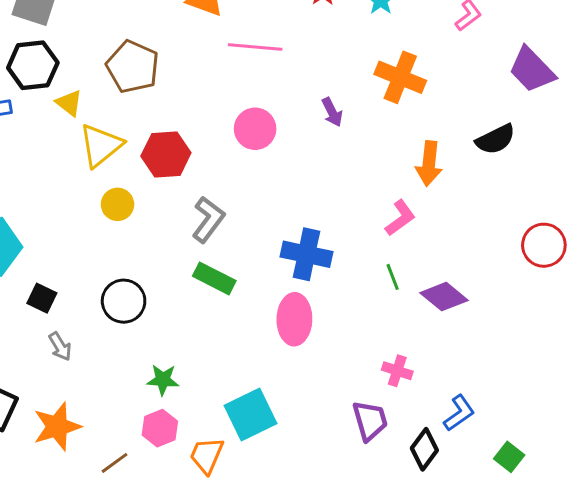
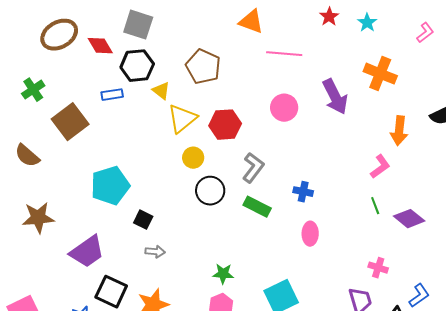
purple arrow: (332, 112) -> (335, 97), size x1.8
blue cross: (306, 254) -> (303, 192), moved, size x0.6
black circle: (124, 301) -> (210, 191), moved
pink ellipse: (294, 319) -> (310, 234), size x0.7
gray arrow: (60, 346) -> (155, 252), turned -54

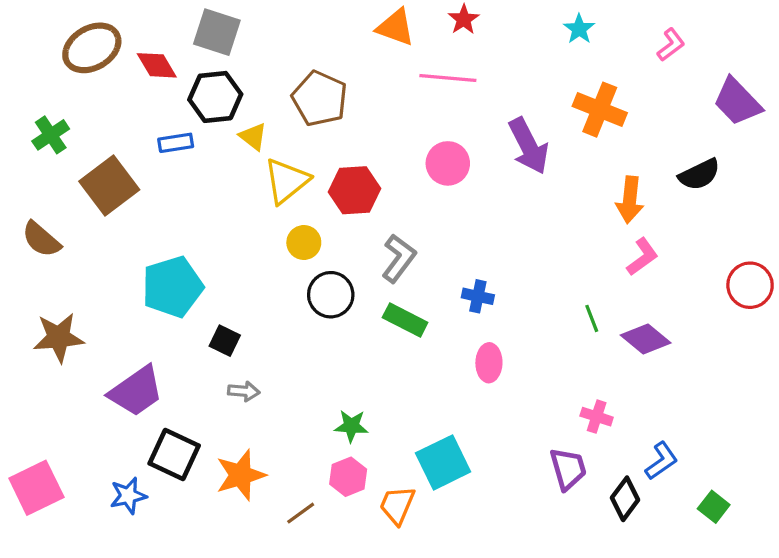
red star: (329, 17) -> (464, 19), moved
pink L-shape: (380, 167) -> (642, 257), moved

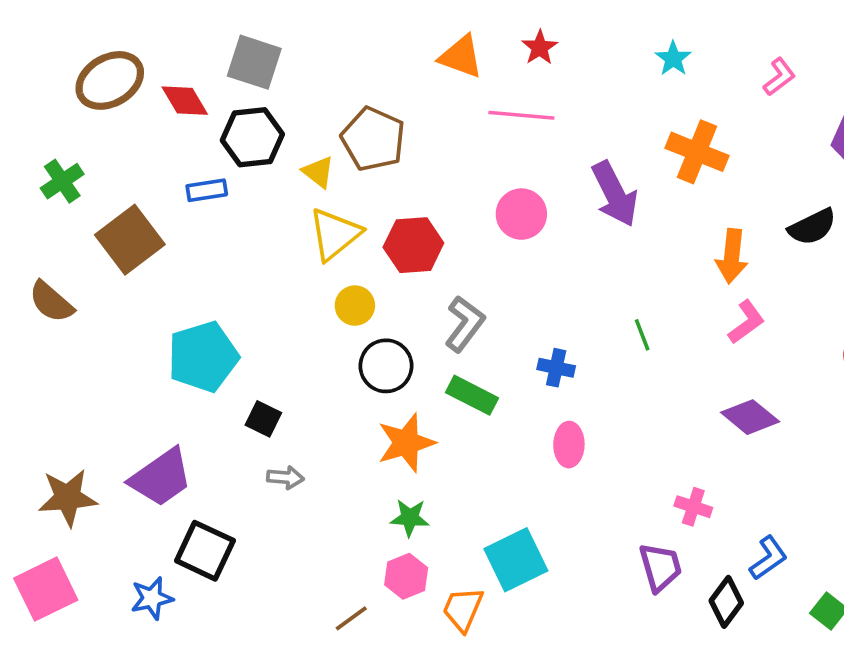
yellow triangle: (253, 136) -> (318, 172), moved
green line: (592, 318) -> (642, 335), moved
brown star: (59, 337) -> (68, 498), moved
orange star: (241, 475) -> (406, 443), moved

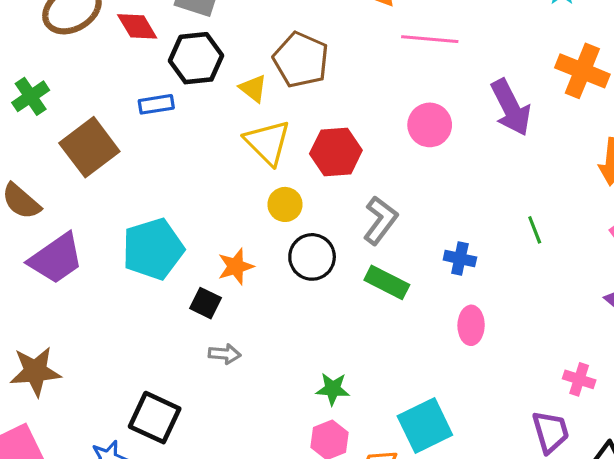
yellow triangle: (335, 234) -> (268, 142), turned -36
orange star: (406, 443) -> (236, 266), moved, size x0.7
purple trapezoid: (161, 477) -> (56, 259), moved

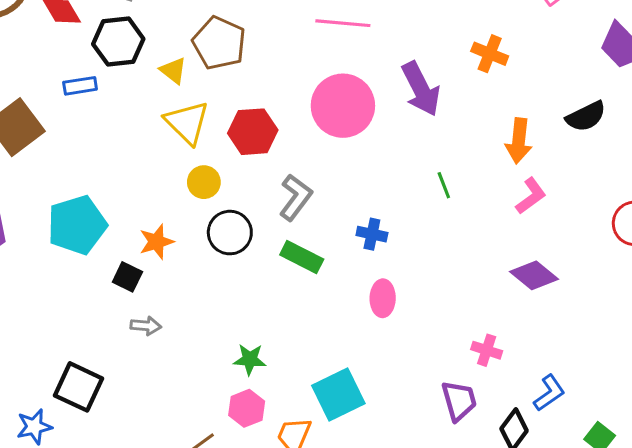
orange cross: (582, 71) -> (490, 54), size x0.7
pink circle: (430, 125) -> (343, 106), size x1.5
green line: (535, 230) -> (444, 185), moved

